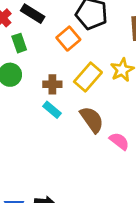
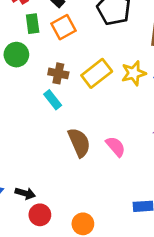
orange square: (68, 39) -> (63, 27), moved
brown semicircle: (92, 120) -> (79, 142), moved

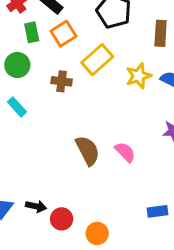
yellow rectangle: (97, 73) -> (97, 60), moved
cyan rectangle: (53, 100) -> (17, 107), moved
red circle: (40, 215) -> (62, 219), moved

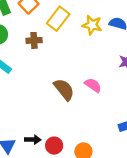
yellow star: (139, 76) -> (92, 25), turned -30

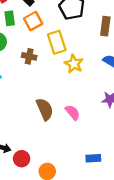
yellow rectangle: (58, 19) -> (57, 42), turned -70
yellow star: (92, 25) -> (74, 64), moved

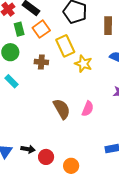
pink semicircle: (73, 112) -> (88, 109), turned 70

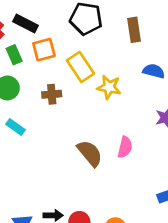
orange square: (41, 29) -> (44, 50), turned 30

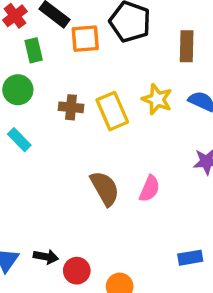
orange square: (44, 50) -> (85, 39), moved
yellow rectangle: (80, 67) -> (112, 111), moved
yellow star: (109, 87) -> (157, 99), moved

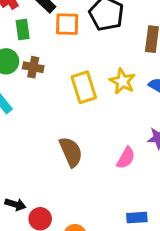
brown cross: (71, 107) -> (33, 67), moved
pink semicircle: (150, 189) -> (126, 158), moved

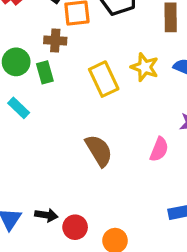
green rectangle: (23, 29) -> (45, 72), moved
brown cross: (33, 67) -> (55, 40), moved

